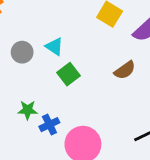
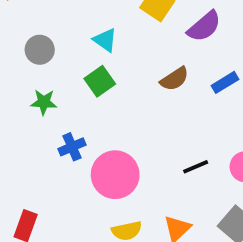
cyan triangle: (54, 46) -> (105, 40), moved
green star: (28, 110) -> (44, 102), moved

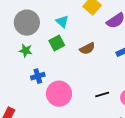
gray circle: (40, 50) -> (27, 23), size x1.6
brown semicircle: (175, 79) -> (87, 49), moved

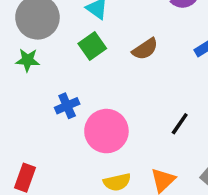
green star: (26, 51) -> (28, 60), moved
black line: (102, 95) -> (180, 124), turned -32

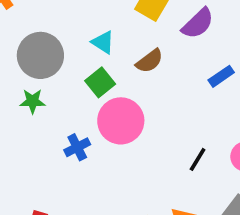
brown semicircle: (145, 49) -> (150, 61), moved
pink circle: (106, 131) -> (121, 121), moved

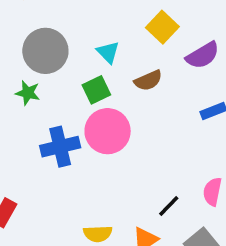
blue cross: (77, 147) -> (60, 147), size x1.5
black line: (198, 159) -> (169, 206), moved

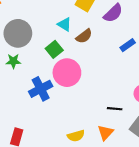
cyan triangle: (108, 52) -> (65, 24), moved
black line: (169, 206) -> (115, 109), turned 64

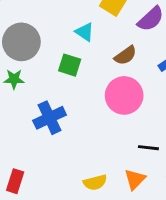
brown semicircle: (84, 36) -> (125, 55), moved
green square: (54, 49) -> (70, 65), turned -35
pink circle: (67, 73) -> (124, 95), moved

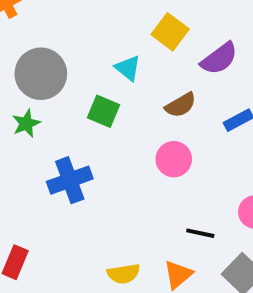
green star: (14, 79) -> (26, 123), turned -30
pink circle: (124, 95) -> (174, 159), size x0.7

